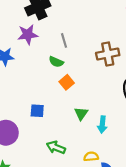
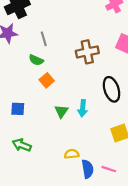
cyan arrow: (102, 125) -> (83, 108), moved
green arrow: (56, 147) -> (22, 145), moved

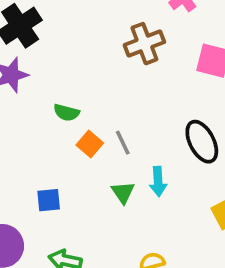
gray line: (44, 39) -> (123, 143), moved
brown cross: (87, 52) -> (144, 44), moved

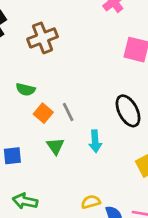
brown cross: (144, 44) -> (43, 38), moved
green triangle: (123, 192) -> (55, 146), moved

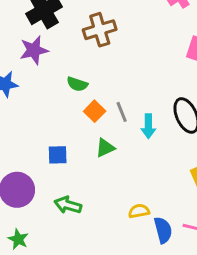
cyan arrow: (95, 141) -> (148, 126), moved
green triangle: (55, 146) -> (105, 148), turned 36

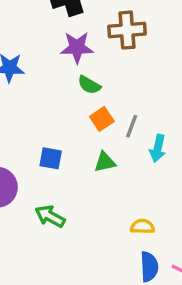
purple star: (34, 50) -> (77, 47), moved
gray line: (122, 112) -> (132, 126), turned 30
yellow semicircle: (139, 211) -> (142, 227), moved

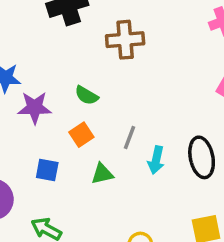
purple star: (77, 47) -> (35, 108), moved
orange square: (102, 119) -> (81, 135), moved

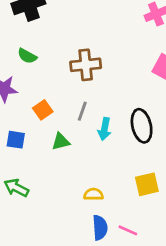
brown cross: (125, 40) -> (86, 65), moved
green semicircle: (87, 95) -> (27, 56), moved

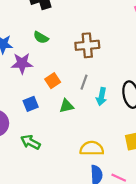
blue square: (16, 140) -> (31, 104), turned -32
yellow semicircle: (93, 194) -> (92, 148), size x1.5

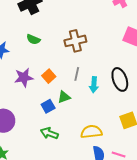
purple star: (22, 63) -> (24, 77), moved
blue square: (31, 104) -> (48, 106), moved
green arrow: (31, 142) -> (49, 133), moved

